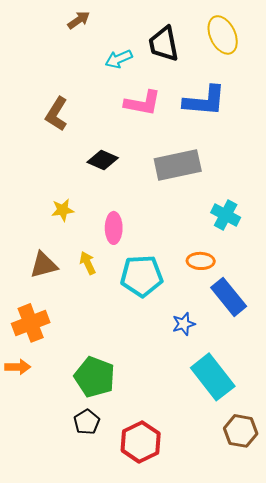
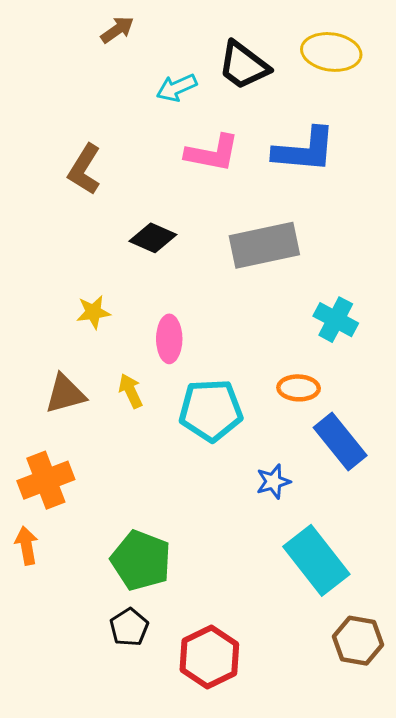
yellow ellipse: (223, 35) -> (331, 52), turned -57
black trapezoid: (164, 44) -> (244, 65), turned -42
orange arrow: (18, 367) -> (27, 546), turned -100

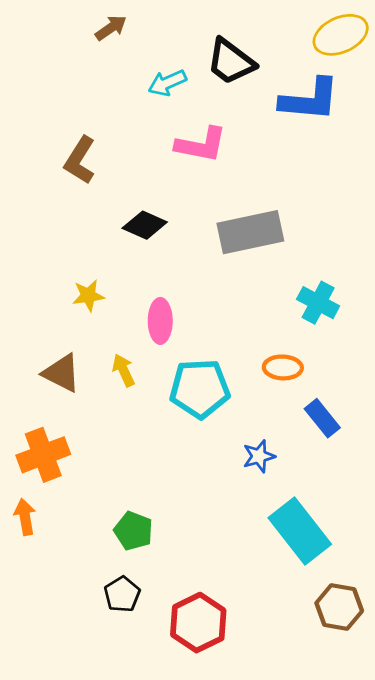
yellow ellipse: (331, 52) -> (341, 35), moved, turned -32
blue L-shape: (304, 150) -> (310, 100), moved
brown triangle: (65, 394) -> (62, 373), turned 42
blue rectangle: (340, 441) -> (322, 418), size x0.7
green pentagon: (141, 560) -> (133, 531), size x0.7

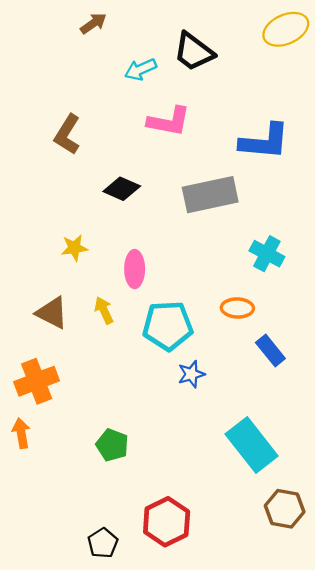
blue L-shape: (310, 100) -> (265, 141), moved
blue star: (259, 456) -> (191, 374), moved
black pentagon: (122, 594) -> (103, 543), moved

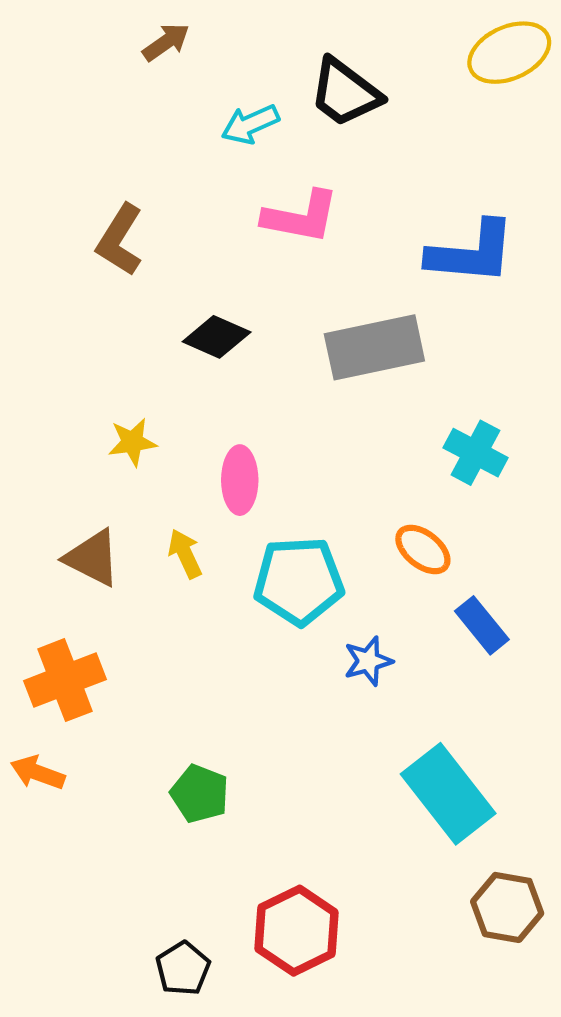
orange ellipse: (237, 308) -> (423, 549), turned 36
blue star: (191, 374) -> (368, 661), moved
orange arrow: (21, 433) -> (38, 773), turned -60

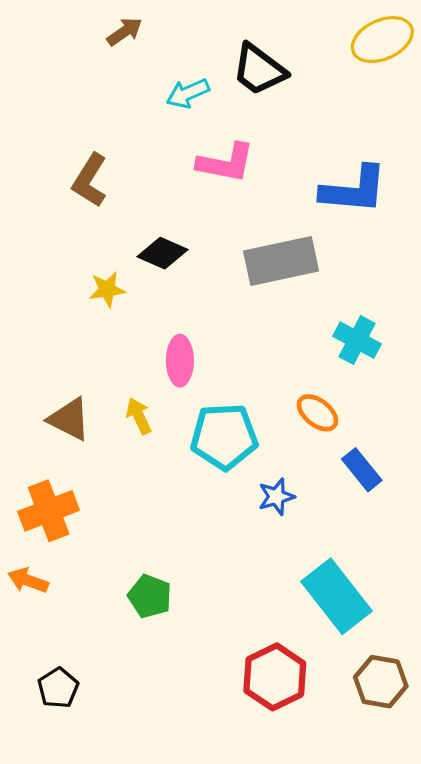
yellow star: (132, 442) -> (107, 289), moved
red hexagon: (297, 931) -> (275, 677), moved
black pentagon: (183, 968) -> (58, 688), moved

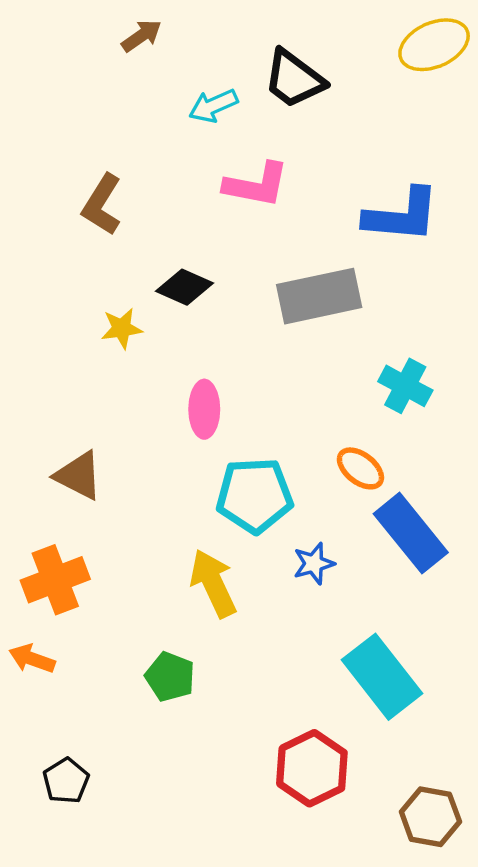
yellow arrow: (139, 416) -> (213, 583), moved, size x1.6
blue rectangle: (362, 470) -> (411, 533), size x1.6
brown hexagon: (381, 682) -> (430, 817), moved

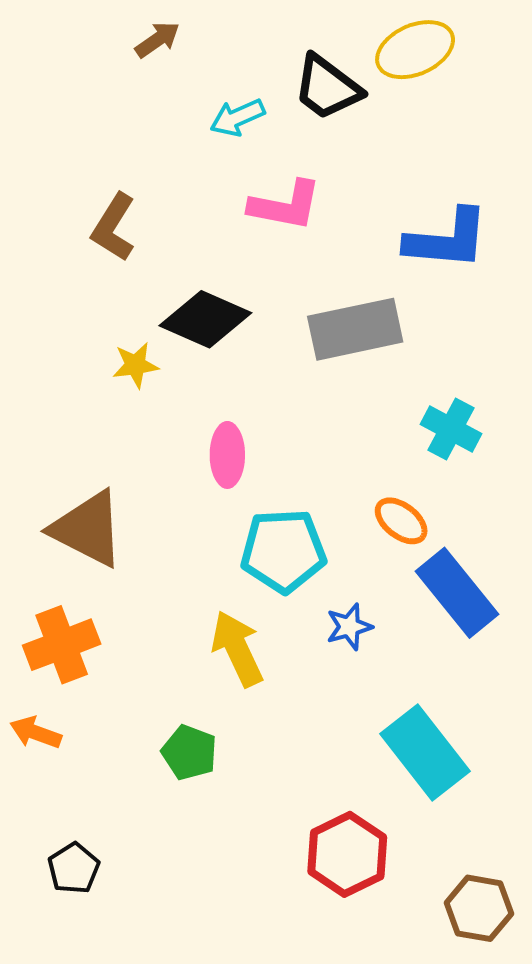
yellow ellipse: (434, 45) -> (415, 50), moved
black diamond: (184, 287) -> (205, 319), size x1.4
brown triangle: (79, 476) -> (88, 529), size x1.4

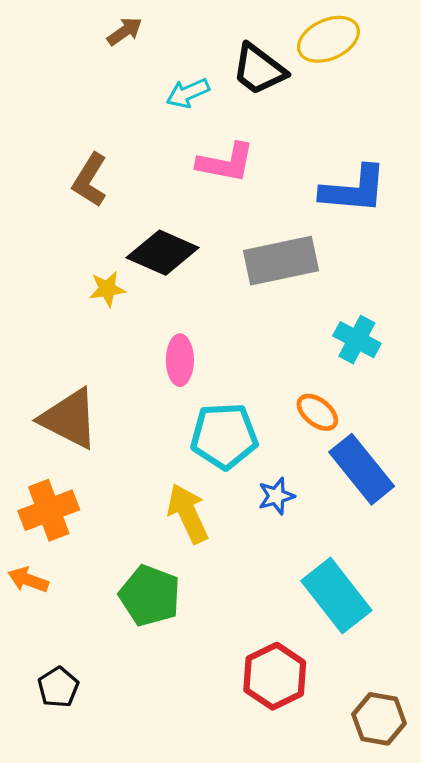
green pentagon: (189, 753) -> (150, 596), size x1.4

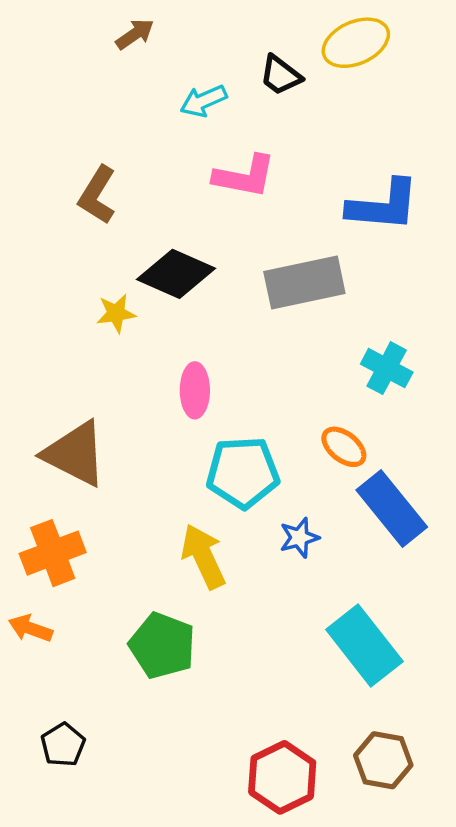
black trapezoid: (259, 69) -> (280, 75), size x0.7
red hexagon: (275, 676) -> (282, 777), moved
brown hexagon: (379, 719) -> (383, 760), moved

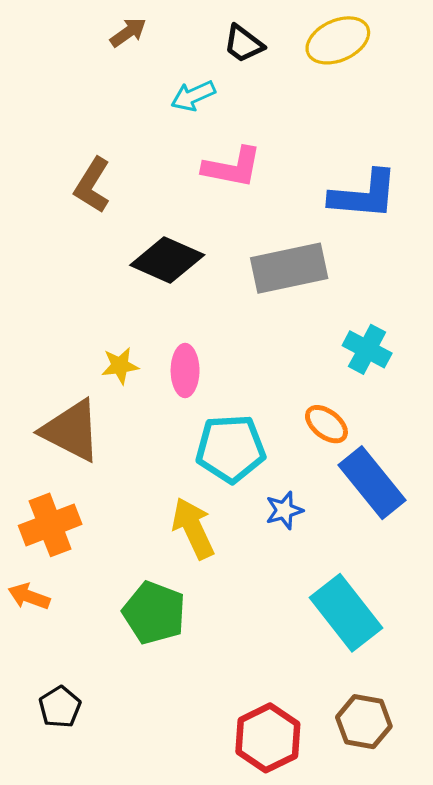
black trapezoid: (280, 75) -> (244, 44), moved
yellow star: (116, 313) -> (120, 366), moved

